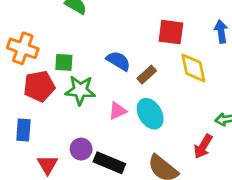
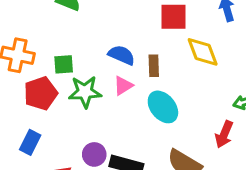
brown rectangle: (147, 75) -> (154, 66), turned -42
pink triangle: (118, 111) -> (123, 86), moved
blue rectangle: (23, 130) -> (30, 142), turned 30

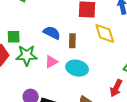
pink triangle: (123, 86) -> (51, 62), moved
cyan ellipse: (163, 107) -> (77, 68), turned -40

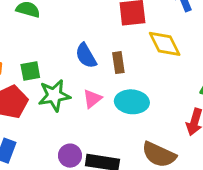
blue semicircle: (52, 33) -> (86, 56), turned -138

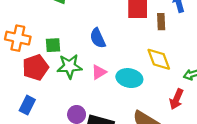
yellow diamond: (165, 44) -> (159, 59), moved
brown rectangle: (118, 63) -> (161, 22), moved

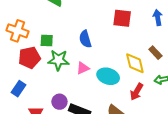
brown rectangle: (161, 22) -> (155, 53), moved, turned -48
red arrow: (176, 99) -> (137, 92), moved

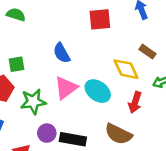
green star: (58, 60) -> (33, 102), moved
pink triangle: (83, 68) -> (66, 88), size x1.5
cyan ellipse: (108, 76) -> (98, 91), turned 30

